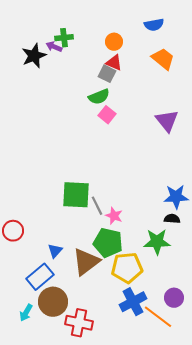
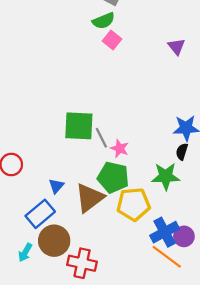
purple triangle: (167, 121) -> (176, 47), size x0.7
black semicircle: (172, 219) -> (182, 152), turned -77
blue cross: (133, 302) -> (165, 232), moved

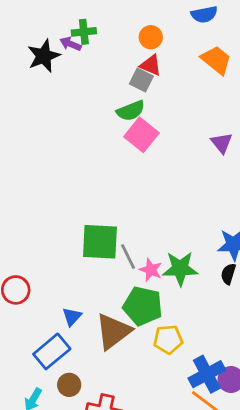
pink square: (112, 40) -> (141, 135), size x1.4
green star: (166, 176) -> (180, 269), moved
yellow pentagon: (134, 204) -> (168, 339), size x0.7
brown circle: (54, 241) -> (69, 385), size x0.6

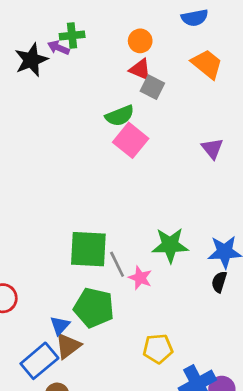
gray square: (141, 80) -> (152, 87), moved
green star: (180, 269) -> (170, 245), moved
green pentagon: (143, 306) -> (94, 308), moved
brown triangle: (113, 331) -> (68, 346), moved, size x0.7

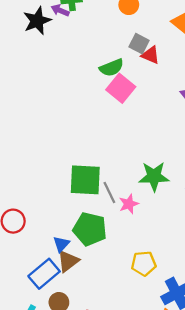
red triangle: (140, 69) -> (151, 55), moved
pink star: (140, 278) -> (129, 204), turned 30

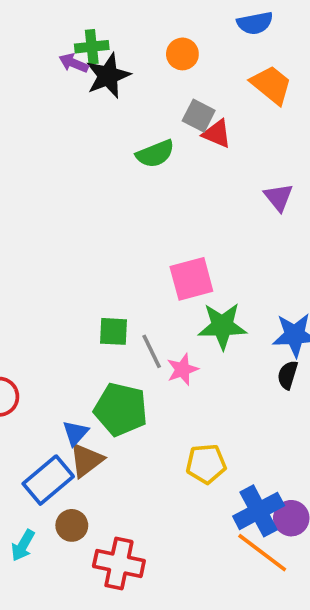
black star: (37, 21) -> (108, 76), moved
pink square: (121, 88) -> (191, 279), moved, turned 36
green square: (85, 180) -> (114, 331), size x0.6

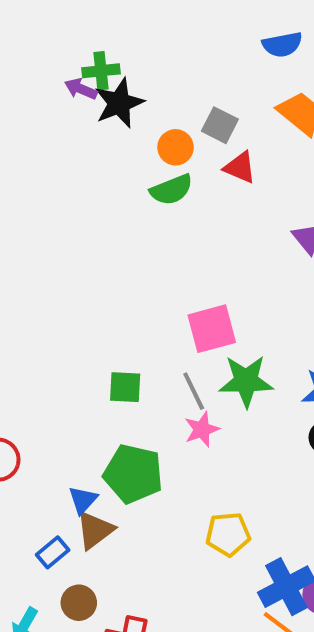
orange circle: (182, 54) -> (176, 147), moved
gray square: (199, 116) -> (220, 125), moved
gray line: (152, 351) -> (194, 391), moved
blue rectangle: (48, 480) -> (53, 552), size x0.6

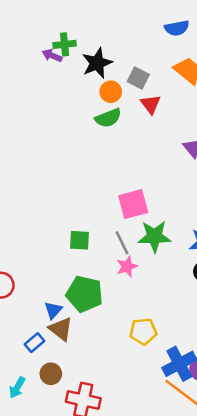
black star: (119, 103) -> (97, 63), moved
red triangle: (240, 167) -> (151, 104), turned 30
brown triangle: (95, 530) -> (61, 329), turned -45

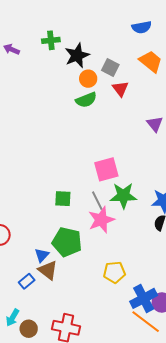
purple arrow: (52, 56) -> (12, 49), moved
pink star: (127, 266) -> (101, 220), size x1.5
brown circle: (51, 374) -> (29, 329), moved

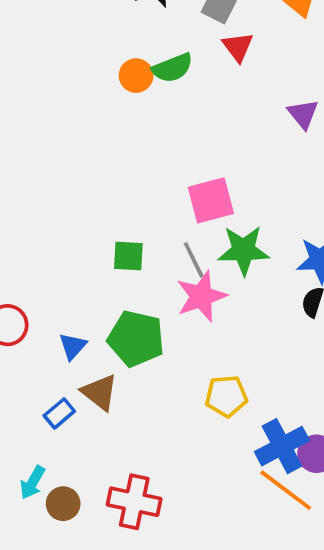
orange circle: (88, 79) -> (136, 76), moved
blue triangle: (42, 255) -> (73, 346), moved

